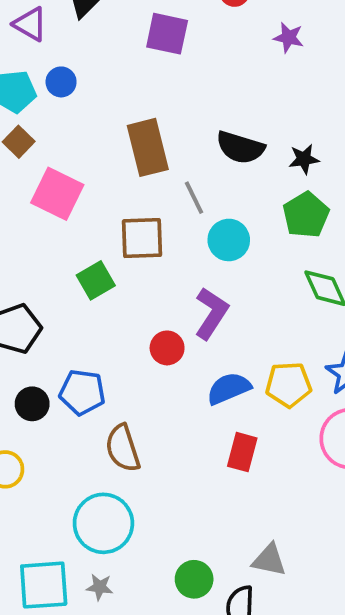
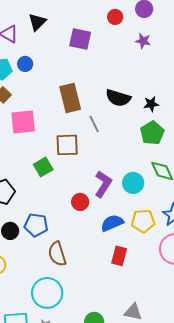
pink square: (57, 194) -> (23, 122), turned -32
cyan circle: (229, 240) -> (133, 183), moved

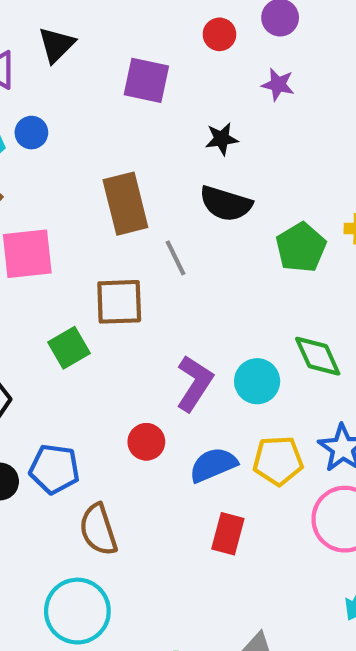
black star: (151, 104) -> (222, 139), moved
green pentagon: (152, 133) -> (301, 247), moved
red circle: (80, 202) -> (146, 442), moved

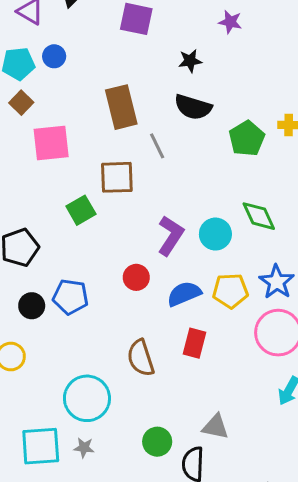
brown semicircle: (98, 530) -> (141, 358), moved

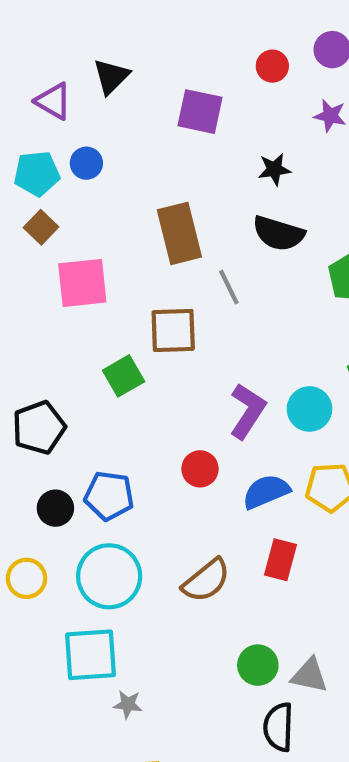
brown semicircle: (141, 358) -> (206, 580), turned -111
cyan circle: (87, 398) -> (109, 576), moved
green circle: (157, 442) -> (258, 665), moved
cyan square: (41, 446) -> (91, 655), moved

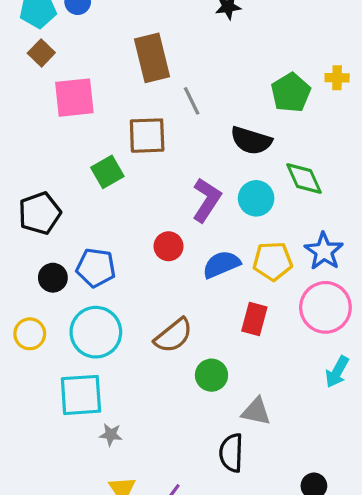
black semicircle: (278, 233) -> (251, 141), moved
red rectangle: (281, 560) -> (254, 319), moved
green circle: (258, 665) -> (211, 375), moved

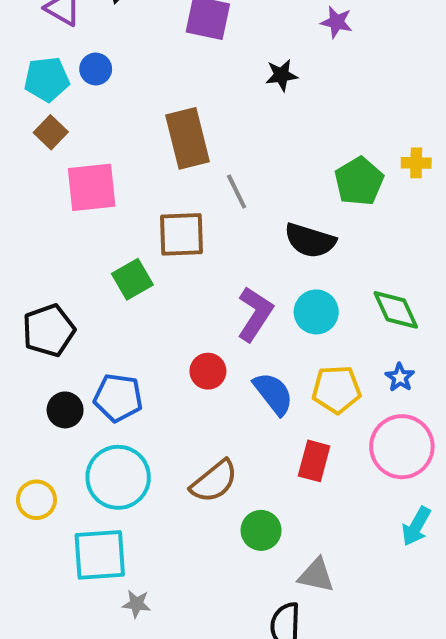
green diamond: (304, 179) -> (396, 310), moved
blue star: (324, 251) -> (400, 377), size x0.6
blue semicircle: (221, 264) -> (273, 394), turned 75
yellow circle: (30, 334) -> (36, 500), moved

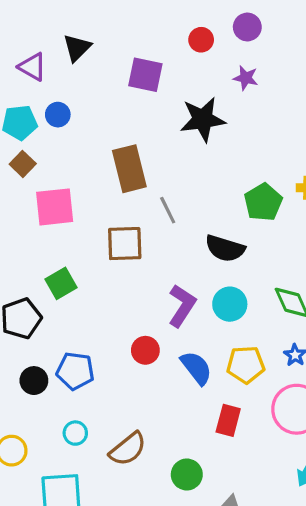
black star: (281, 75) -> (203, 119), size x1.8
green square: (132, 279) -> (61, 283), moved
cyan circle: (118, 477) -> (75, 433), size x0.5
brown semicircle: (214, 481) -> (128, 449), moved

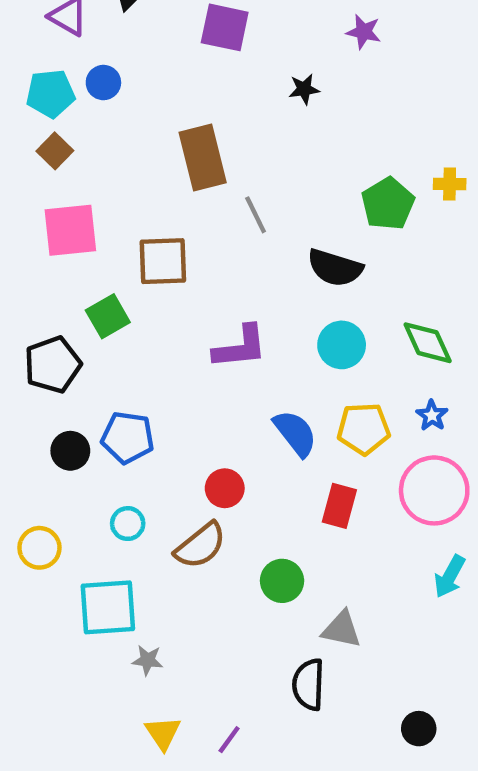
black star: (203, 119) -> (304, 89), size x0.5
pink square: (55, 207) -> (70, 230), moved
brown square: (125, 244) -> (163, 261), moved
purple L-shape: (182, 306) -> (240, 347), moved, turned 51
red circle: (145, 350) -> (225, 488), moved

